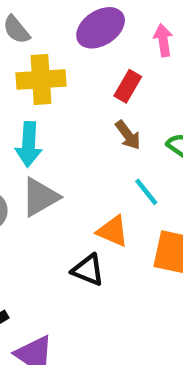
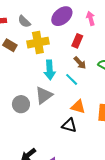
cyan arrow: (29, 144) -> (50, 70), moved
cyan line: (146, 192) -> (72, 79), moved

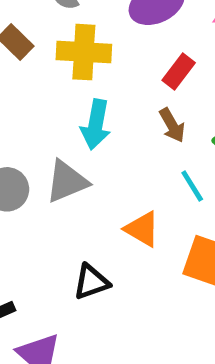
cyan line: (72, 79) -> (192, 186), moved
black triangle: (69, 125) -> (91, 282), moved, turned -49

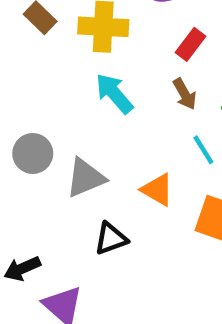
cyan arrow: (96, 124) -> (114, 93), turned 129
gray triangle: (67, 181) -> (86, 178), moved

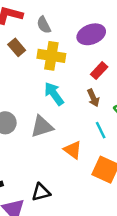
gray triangle: (86, 178) -> (42, 127), moved
black triangle: (111, 239) -> (41, 192), moved

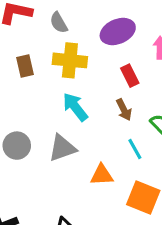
brown rectangle: (17, 47) -> (25, 66), moved, turned 30
red rectangle: (99, 71) -> (130, 76), turned -66
orange triangle: (73, 150) -> (102, 175), turned -36

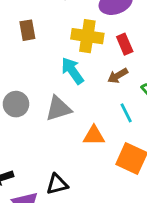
yellow cross: (70, 60) -> (87, 36), moved
brown arrow: (124, 110) -> (118, 76), turned 84

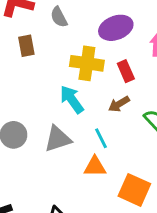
brown rectangle: (27, 30) -> (26, 46), moved
cyan line: (126, 113) -> (101, 138), moved

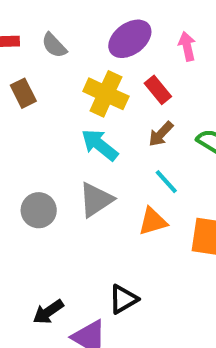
yellow cross: (87, 63) -> (106, 94), turned 32
cyan line: (101, 138) -> (166, 182), moved

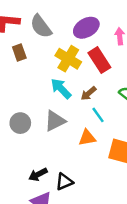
gray semicircle: (54, 45) -> (41, 26), size x1.5
red rectangle: (158, 90) -> (99, 60), size x1.5
brown arrow: (161, 134) -> (88, 93), moved
black arrow: (48, 312) -> (38, 174), moved

